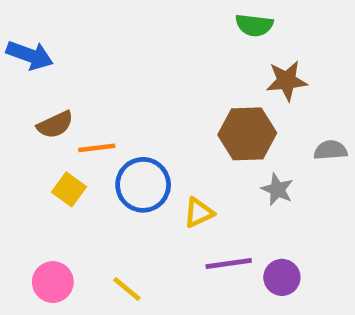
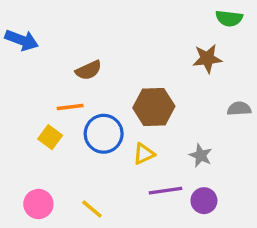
green semicircle: (254, 25) -> (229, 18), moved
brown semicircle: (55, 125) -> (89, 70), moved
brown hexagon: (247, 134) -> (154, 107), moved
gray star: (277, 189) -> (201, 155), moved

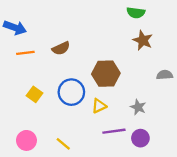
green semicircle: (229, 18) -> (136, 13), moved
brown star: (207, 58) -> (143, 40), turned 30
orange line: (70, 107) -> (25, 53), moved

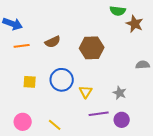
brown star: (143, 40) -> (135, 24), moved
brown hexagon: (106, 74) -> (92, 48), moved
yellow square: (35, 94) -> (30, 82), turned -32
yellow triangle: (99, 106) -> (86, 92), turned -32

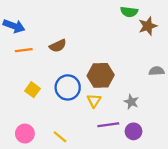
brown star: (135, 24) -> (148, 26), turned 30
brown hexagon: (92, 48) -> (101, 75), moved
yellow square: (30, 82) -> (33, 90), turned 32

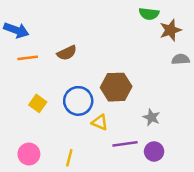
gray semicircle: (157, 71) -> (181, 59), moved
yellow triangle: (94, 101) -> (100, 122), moved, turned -40
yellow line: (60, 137) -> (69, 158), turned 64

